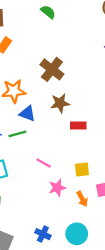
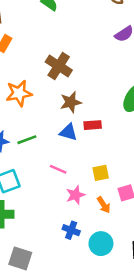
blue triangle: (27, 114) -> (68, 132), moved
blue cross: (43, 234) -> (71, 230), moved

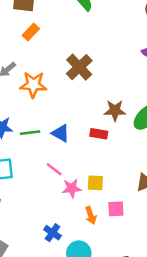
brown star: (71, 102) -> (115, 111), moved
blue triangle: (68, 132) -> (61, 133), moved
pink star: (75, 195) -> (72, 188), moved

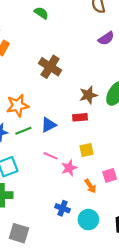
orange star: (33, 85) -> (18, 106), moved
blue triangle: (61, 133) -> (49, 125), turned -42
yellow square: (95, 183) -> (87, 150), moved

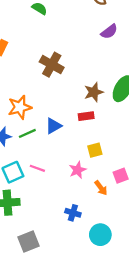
pink line: (51, 156) -> (37, 168), moved
cyan circle: (88, 220) -> (100, 235), moved
gray square: (19, 233) -> (28, 242), turned -36

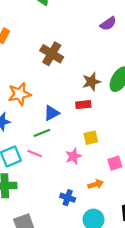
green line: (27, 133) -> (42, 133), moved
orange arrow: (101, 188) -> (96, 184), moved, turned -72

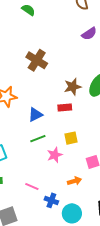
green line: (42, 133) -> (38, 139), moved
pink line: (35, 154) -> (32, 186), moved
blue cross: (68, 198) -> (51, 200), moved

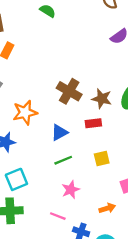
brown cross: (37, 60) -> (69, 91), moved
brown star: (73, 87) -> (102, 99), turned 30
pink star: (55, 155) -> (71, 190), moved

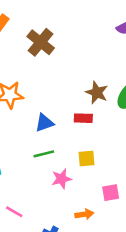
brown cross: (69, 91) -> (41, 42), moved
pink star: (71, 190) -> (62, 179), moved
pink line: (58, 216) -> (14, 212), moved

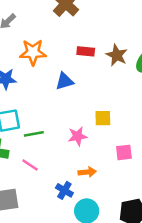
red rectangle: (83, 118) -> (86, 51), moved
green line: (44, 154) -> (34, 134), moved
orange arrow: (84, 214) -> (87, 172), moved

